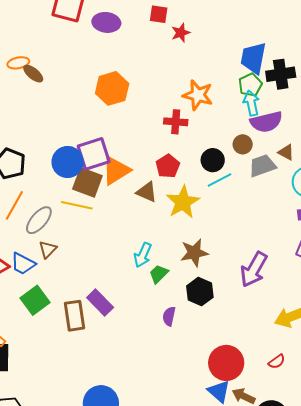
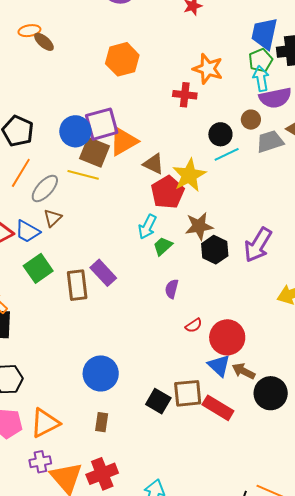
red pentagon: (168, 166) -> (168, 192), moved, size x1.4
black hexagon: (200, 292) -> (215, 250), moved
red semicircle: (277, 362) -> (194, 325), moved

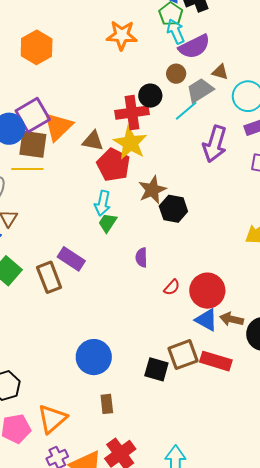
red cross: (185, 95) -> (132, 113), moved, size x1.4
cyan line: (227, 154) -> (186, 111), moved
purple arrow: (258, 245) -> (215, 144), moved
green trapezoid: (163, 246) -> (108, 223), moved

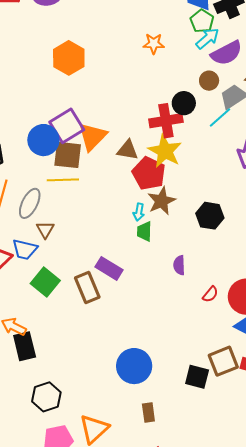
cyan arrow: (176, 31) -> (207, 38), turned 75
orange star: (122, 35) -> (154, 44), size x0.7
brown star: (152, 190) -> (162, 201), moved
cyan arrow: (102, 203) -> (139, 212), size x0.7
green trapezoid: (108, 223) -> (144, 231), turned -30

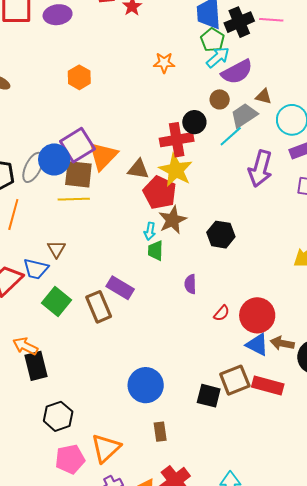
orange hexagon: (69, 58) -> (79, 77), size x0.7
gray ellipse: (30, 203) -> (33, 167), moved

